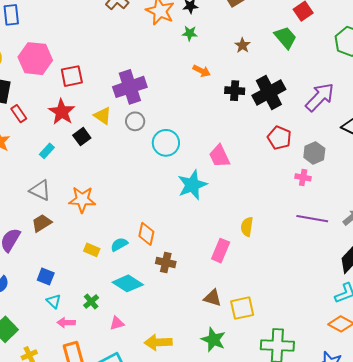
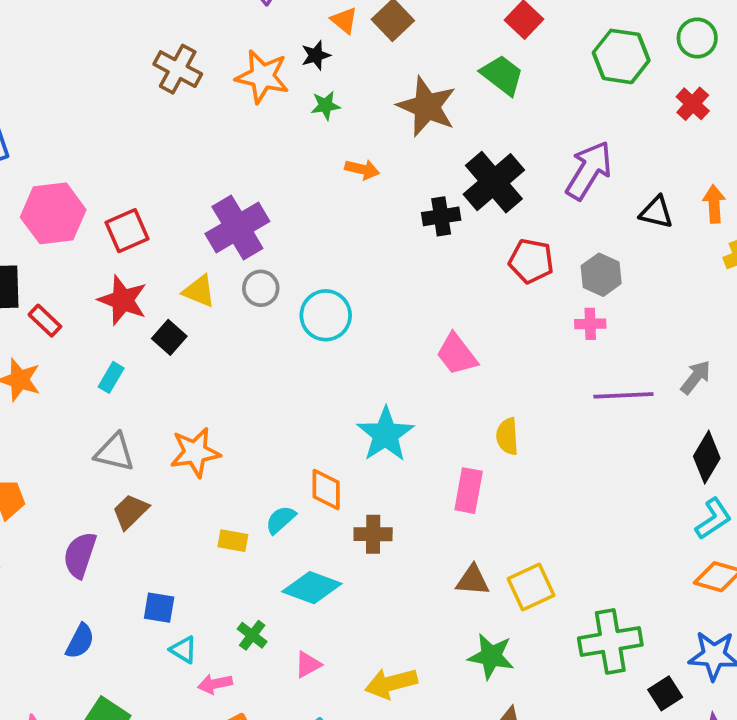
brown star: (242, 45) -> (427, 106), size x2.0
black cross: (235, 91) -> (441, 216), moved
pink trapezoid: (219, 156) -> (457, 354), moved
cyan star: (192, 185) -> (385, 434), moved

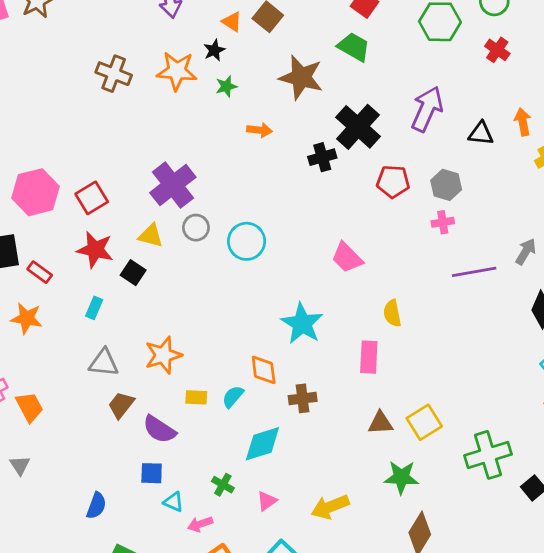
yellow rectangle: (233, 541) -> (196, 397), moved
purple semicircle: (80, 555) -> (159, 429), moved, turned -68
cyan diamond: (312, 588) -> (262, 444), turned -30

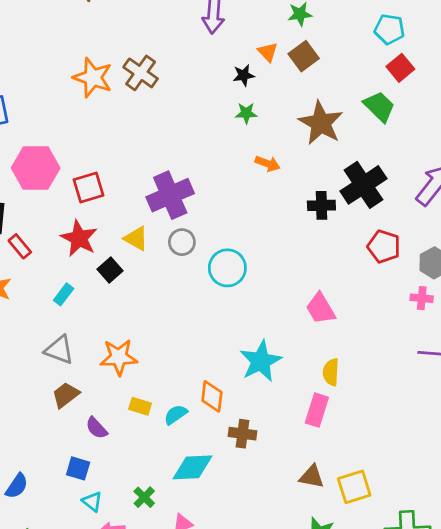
orange star: (177, 71) -> (93, 78), moved
yellow semicircle: (392, 313) -> (331, 372), moved
purple semicircle: (159, 429) -> (97, 428), size x0.7

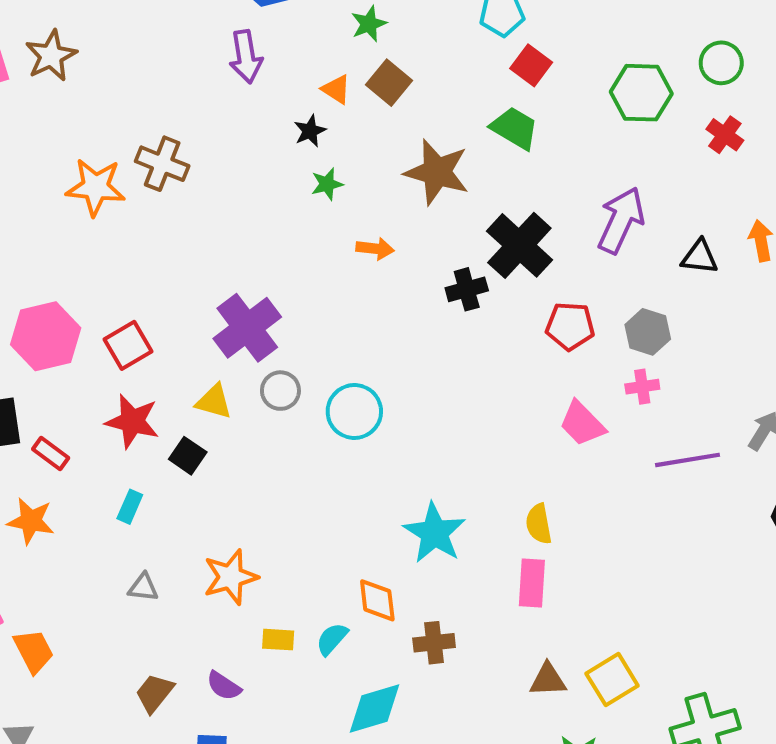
pink trapezoid: (320, 309) -> (582, 424), moved
gray triangle: (59, 350) -> (143, 587), size x0.7
brown trapezoid: (66, 395) -> (154, 693), moved

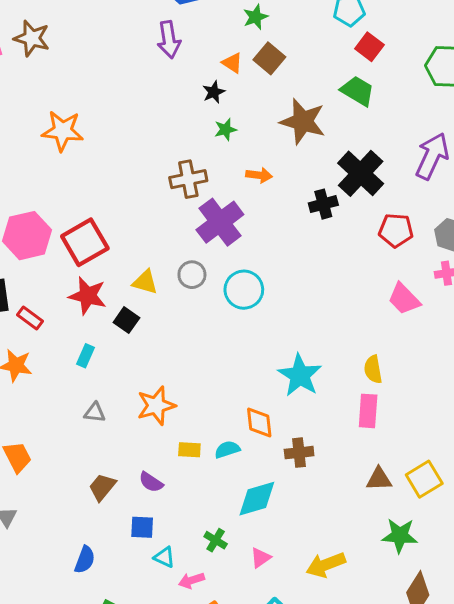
brown star: (51, 56) -> (32, 38), turned -30
brown cross: (162, 164) -> (188, 179), moved, turned -33
purple cross: (247, 328) -> (220, 222), moved
red square: (128, 345) -> (85, 242), size x1.4
cyan semicircle: (332, 639) -> (227, 450), turned 30

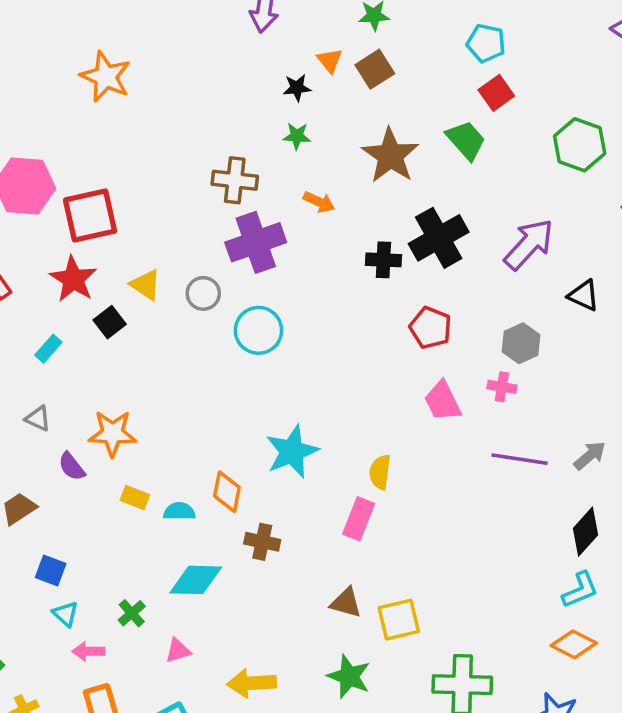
red pentagon: (396, 230) -> (430, 328), moved
purple semicircle: (151, 482) -> (72, 467), moved

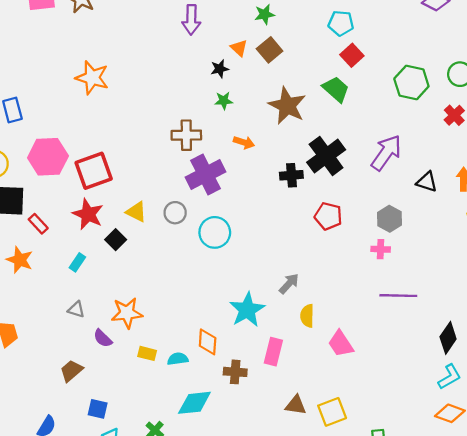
pink trapezoid: (443, 401) -> (341, 344), moved
gray arrow: (590, 456) -> (289, 284), moved
pink rectangle: (359, 519) -> (273, 352), moved

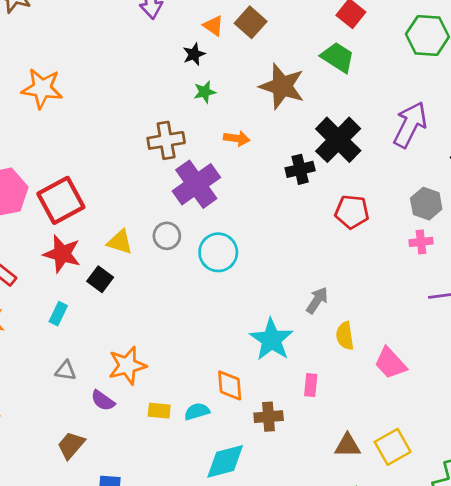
pink rectangle: (273, 352) -> (311, 385), size x0.7

